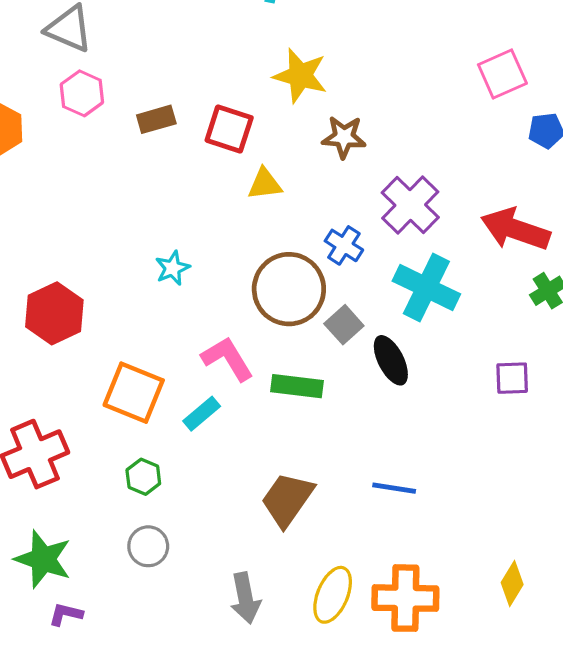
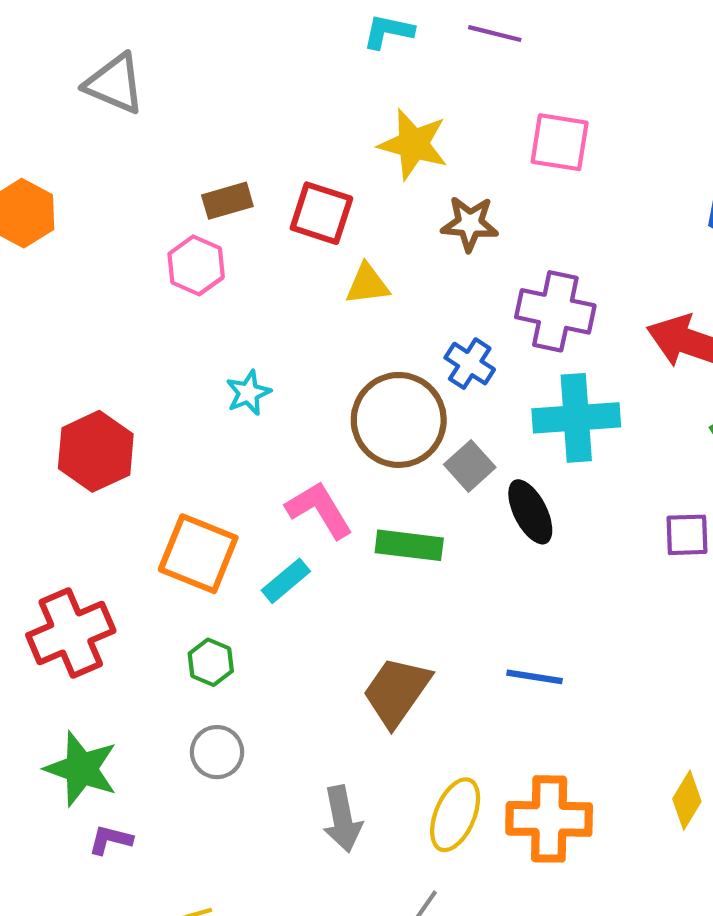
pink square: (502, 74) -> (560, 142), moved, turned 33
pink hexagon: (82, 93) -> (196, 265), moved
purple cross: (410, 205) -> (555, 311), turned -32
cyan cross: (426, 287) -> (576, 418), turned -30

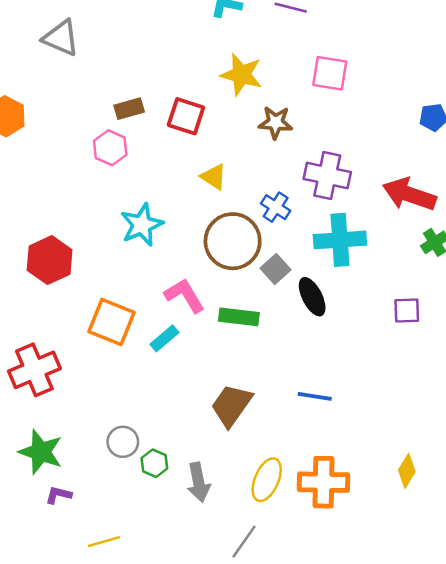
yellow triangle: (367, 284) -> (214, 177), moved, turned 40
cyan star: (248, 393) -> (142, 225), size x1.6
green hexagon: (211, 662) -> (154, 463), moved

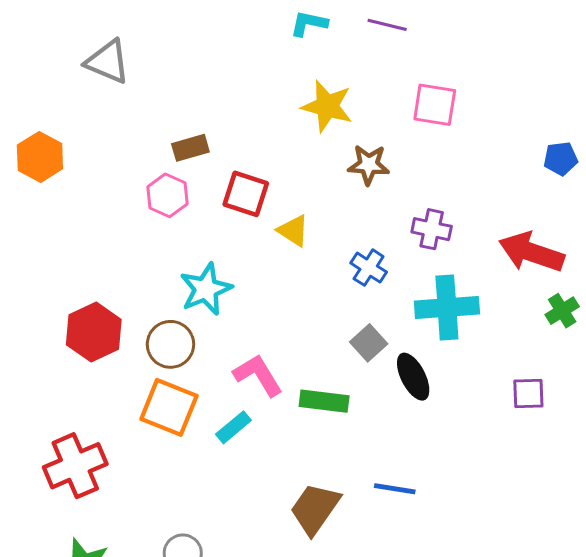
red square: (186, 116) -> (246, 194), moved
purple cross: (327, 176) -> (432, 229), size x0.7
brown circle: (233, 241) -> (170, 344), moved, size x0.7
blue line: (315, 396) -> (395, 489), moved

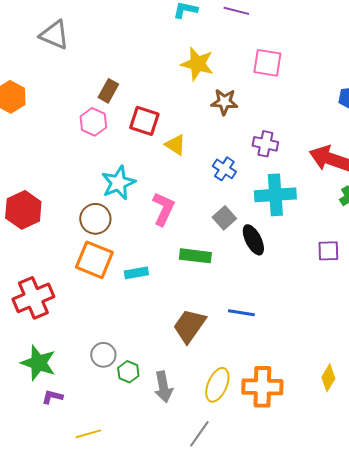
brown rectangle: (190, 148) -> (108, 91), turned -45
red hexagon: (94, 332) -> (23, 210), moved
pink L-shape: (258, 375) -> (163, 209), moved, turned 56
cyan rectangle: (233, 427) -> (136, 273), turned 30

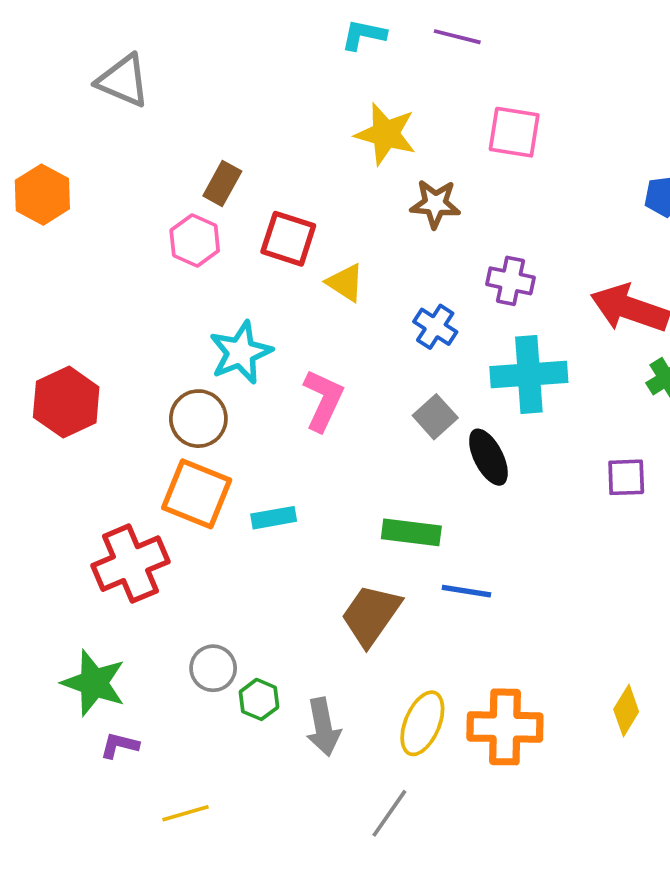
green rectangle: (195, 256) -> (411, 532), moved
red cross: (33, 298) -> (130, 564), moved

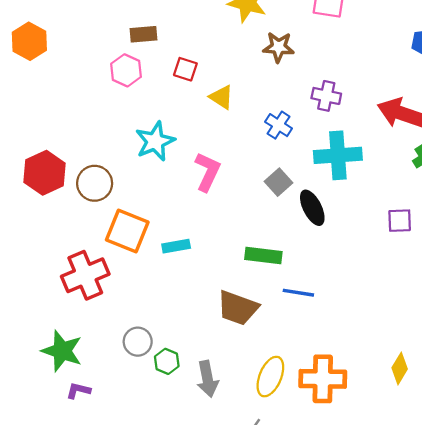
brown rectangle: (222, 184) -> (143, 34), turned 56
red square: (288, 239) -> (185, 69), size x0.7
brown circle: (198, 419) -> (95, 183), moved
brown trapezoid: (371, 615) -> (238, 308), turned -105

